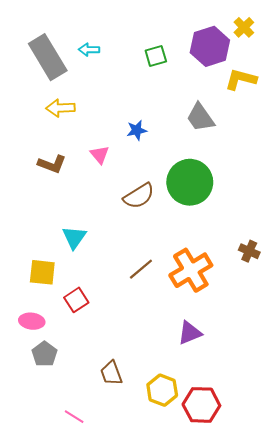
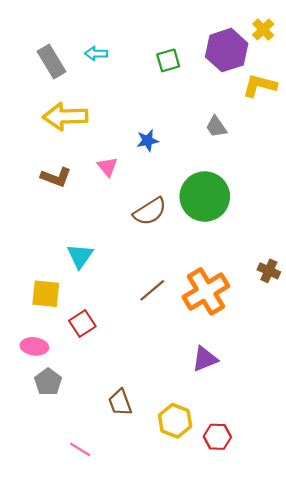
gray rectangle: (48, 57) -> (51, 62), size x0.7
yellow arrow: (60, 108) -> (65, 116), size x1.4
gray trapezoid: (200, 118) -> (216, 127), size x0.7
red hexagon: (201, 405) -> (217, 437), size x0.7

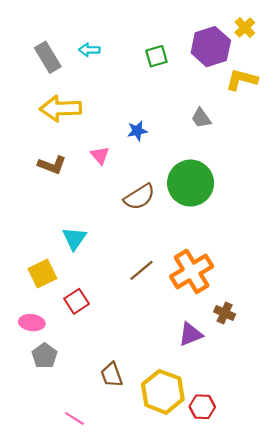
brown cross: (269, 271) -> (225, 313), moved
yellow square: (46, 294) -> (42, 274), turned -32
yellow hexagon: (175, 421) -> (163, 392), size x1.4

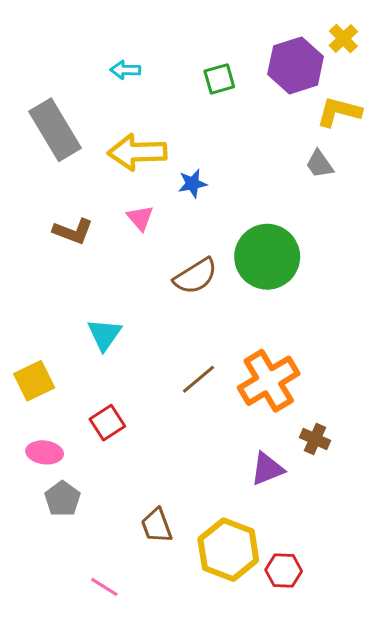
gray rectangle: (48, 57) -> (55, 130), moved, size x1.4
yellow arrow: (61, 108) -> (137, 152), moved
gray trapezoid: (201, 118) -> (319, 164), moved
yellow square: (42, 274) -> (34, 381), moved

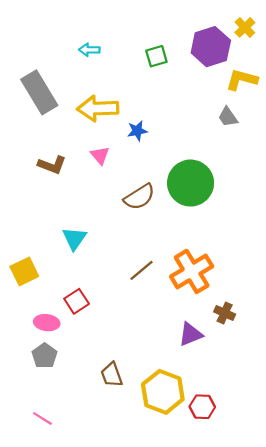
pink ellipse: (45, 452) -> (47, 323), moved
pink line: (104, 587) -> (42, 418), moved

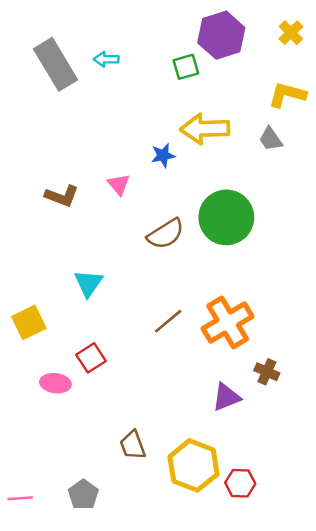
purple hexagon: (211, 47) -> (221, 35), moved
gray rectangle: (39, 92) -> (55, 64), moved
yellow arrow: (98, 108) -> (205, 129), moved
gray pentagon: (45, 356) -> (83, 495), moved
pink line: (42, 418) -> (20, 498), moved, turned -36

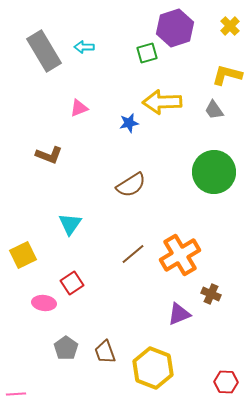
pink triangle: (119, 185) -> (79, 108), moved, turned 48
green circle: (226, 217) -> (214, 172), moved
red hexagon: (240, 483) -> (226, 382), moved
gray pentagon: (83, 495) -> (66, 348), moved

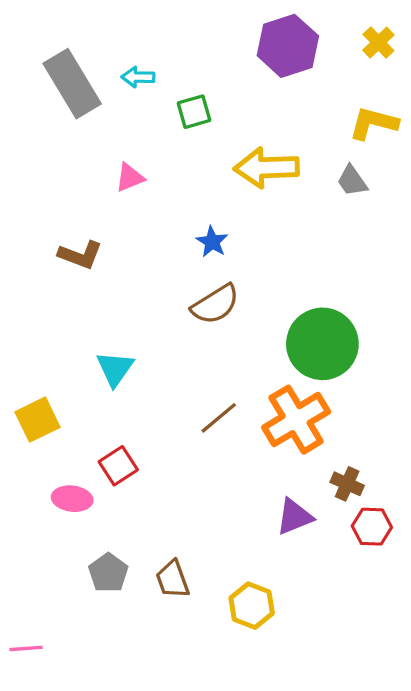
green square: (147, 53) -> (194, 112), moved
blue star: (129, 123) -> (212, 242), moved, turned -30
green circle: (214, 172) -> (322, 344), moved
yellow hexagon: (153, 368) -> (252, 606), size x0.7
red hexagon: (226, 382) -> (372, 527), moved

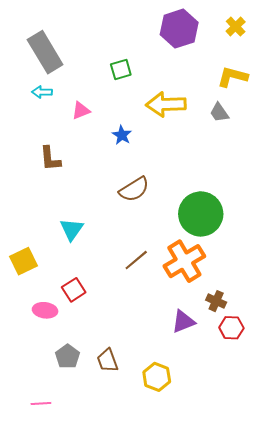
cyan arrow: (138, 77) -> (42, 92), moved
blue star: (212, 242) -> (122, 135), moved
brown L-shape: (80, 255) -> (50, 159), turned 64
pink line: (26, 648) -> (41, 404), moved

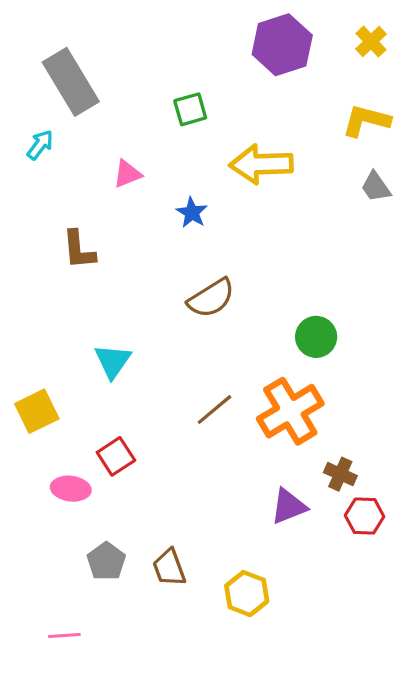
cyan arrow: (42, 92) -> (40, 145), moved, turned 126
gray trapezoid: (219, 113) -> (376, 187), moved
green circle: (201, 214) -> (316, 337), size x0.6

